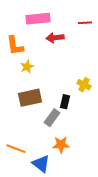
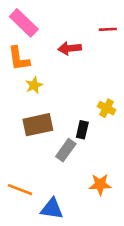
pink rectangle: (38, 19) -> (24, 23), moved, turned 50
orange star: (61, 145) -> (100, 184), moved
blue triangle: (41, 164) -> (52, 209), turned -30

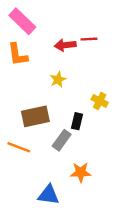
red line: (108, 29) -> (89, 39), moved
yellow star: (34, 85) -> (58, 80), moved
orange star: (100, 184) -> (81, 172), moved
orange line: (20, 190) -> (19, 147), moved

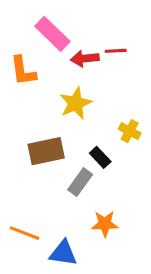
pink rectangle: (22, 21) -> (52, 34), moved
yellow star: (58, 80) -> (76, 103), size x1.5
black rectangle: (77, 121) -> (100, 157), turned -56
orange line: (19, 147) -> (25, 233), moved

